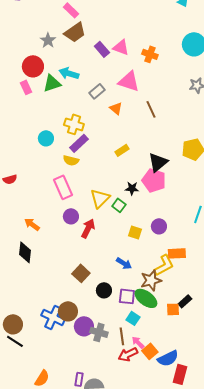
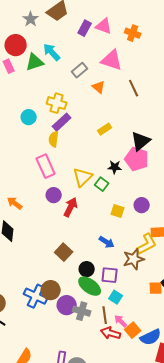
purple rectangle: (102, 49) -> (85, 28), turned 70
cyan arrow: (69, 73) -> (52, 52), turned 30
yellow semicircle: (71, 160) -> (54, 139), turned 84
green ellipse: (146, 298) -> (90, 286), moved
red arrow: (128, 354) -> (111, 333), turned 42

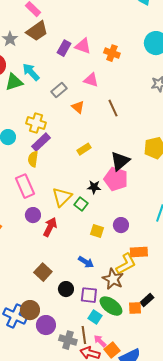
pink triangle: (112, 60) -> (91, 80), size x0.7
brown star: (134, 259) -> (113, 279), turned -30
green ellipse: (90, 286) -> (111, 306), moved
gray cross: (82, 311) -> (68, 340), moved

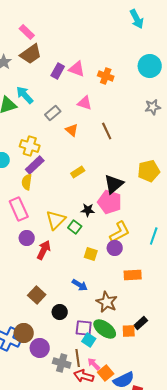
yellow L-shape: (126, 264) -> (120, 232), moved
purple square: (89, 295) -> (84, 328), moved

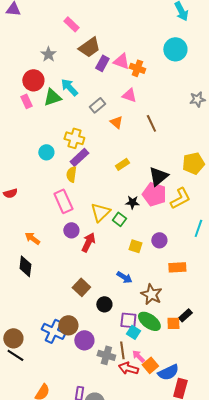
brown trapezoid: (31, 54) -> (89, 47), moved
cyan circle: (150, 66) -> (175, 49), moved
orange cross: (106, 76) -> (137, 68), moved
yellow L-shape: (120, 232) -> (180, 198), moved

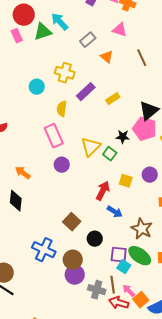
purple rectangle: (79, 157) -> (86, 92), moved
red arrow: (88, 242) -> (103, 191), moved
brown circle: (68, 325) -> (73, 260), moved
blue cross: (53, 331) -> (44, 250), moved

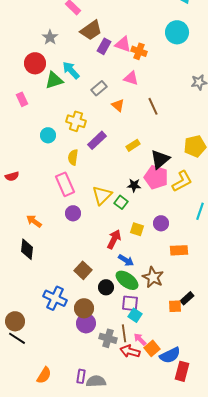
pink rectangle: (17, 36) -> (22, 99), moved
yellow rectangle: (113, 99) -> (133, 145), moved
green ellipse: (140, 256) -> (127, 280), moved

